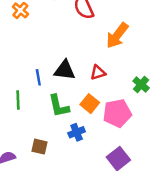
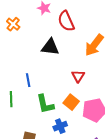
black triangle: (65, 70) -> (50, 47), moved
red triangle: (98, 73) -> (78, 76), turned -40

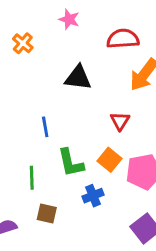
red semicircle: (66, 21) -> (123, 39), moved, turned 110
green line: (11, 99) -> (32, 178), moved

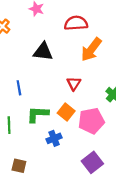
green L-shape: (71, 163) -> (38, 114), turned 105
brown square: (47, 214) -> (19, 166), moved

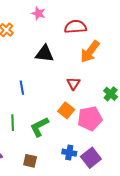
green L-shape: (38, 114) -> (39, 127), moved, turned -30
blue cross: (54, 138) -> (69, 153), moved, turned 32
brown square: (19, 166) -> (30, 161), moved

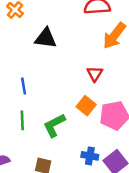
black triangle: (45, 54) -> (46, 38), moved
blue line: (22, 88) -> (24, 86), moved

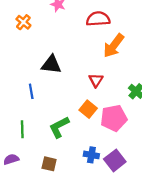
black triangle: (46, 38) -> (51, 65), moved
green line: (22, 120) -> (22, 129), moved

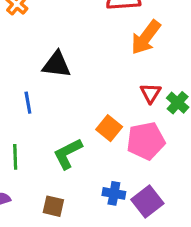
red triangle: (96, 80) -> (151, 93), moved

